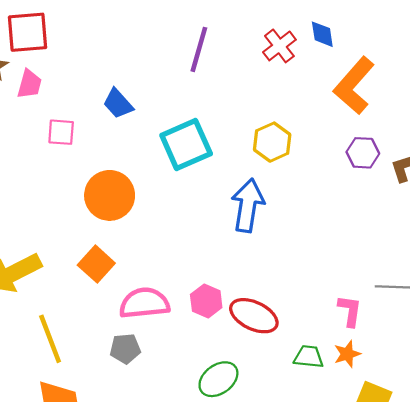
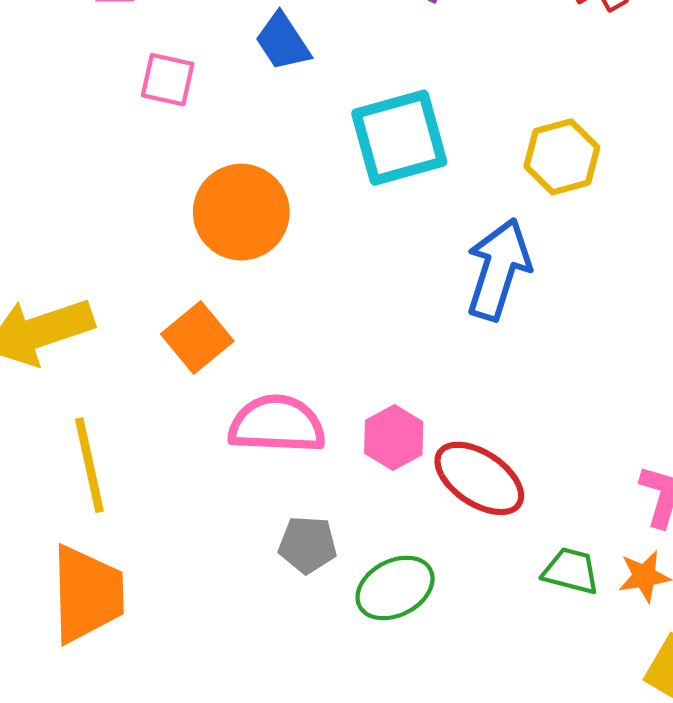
gray pentagon: (125, 349) -> (308, 545), moved

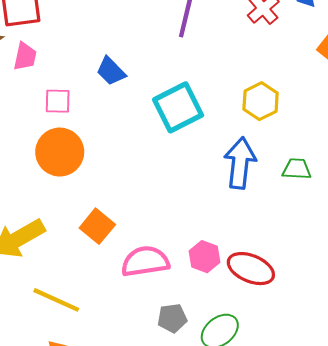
orange circle: (241, 212) -> (60, 152), moved
yellow line: (89, 465) -> (56, 300), turned -42
green trapezoid: (571, 571) -> (297, 169), moved

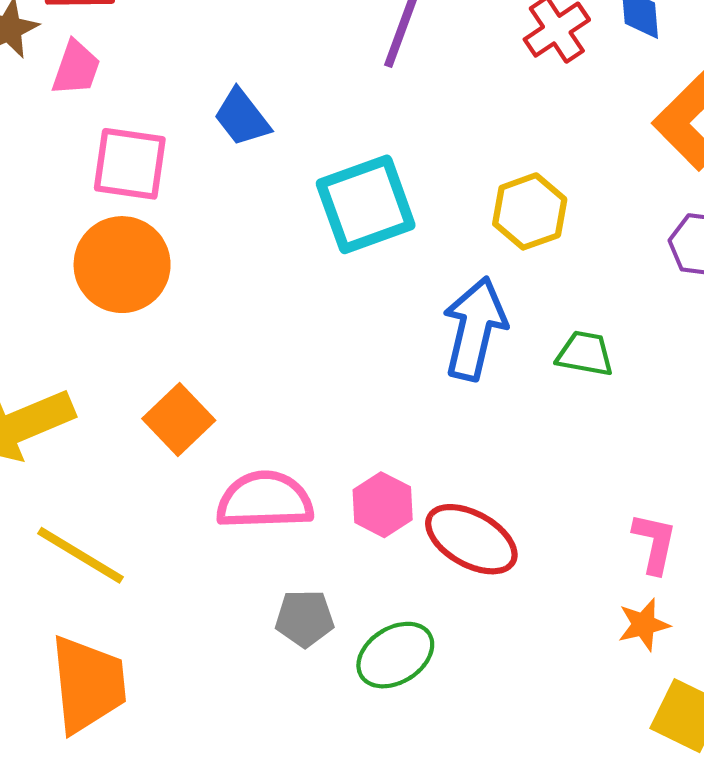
pink square: (58, 101) -> (130, 164), size x1.4

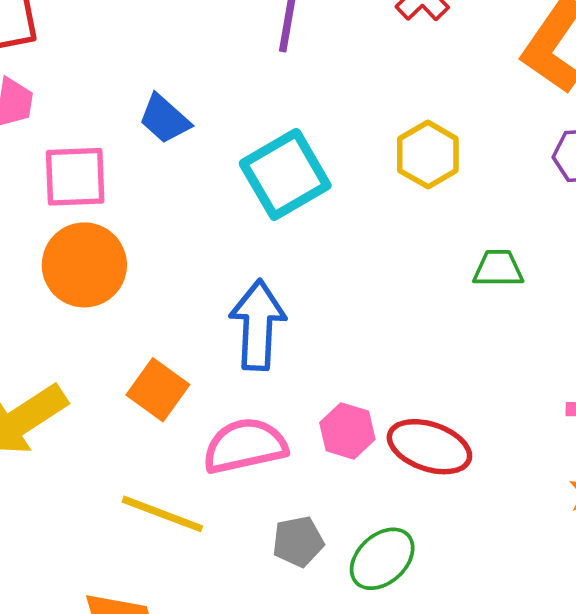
blue arrow: (475, 329) -> (258, 325), moved
yellow line: (80, 555) -> (162, 514), moved

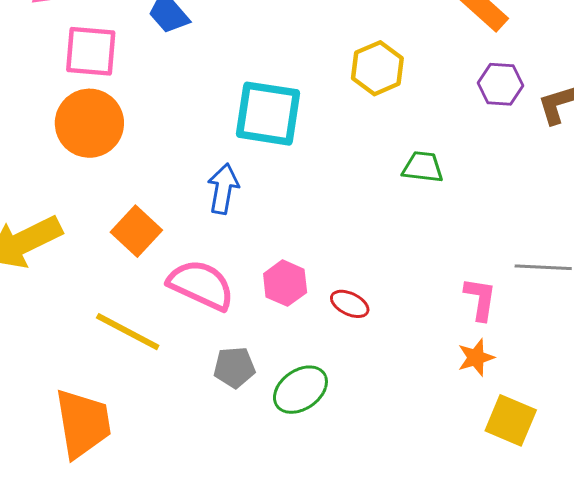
cyan square: (285, 174) -> (268, 114), moved, turned 32
blue arrow: (258, 325) -> (223, 189), size x0.7
pink semicircle: (245, 446) -> (201, 285), turned 30
red ellipse: (429, 447) -> (350, 304), size x0.6

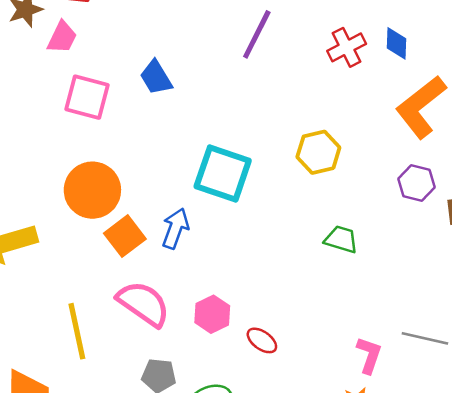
orange circle: (89, 123) -> (92, 190), moved
orange square: (136, 231) -> (125, 236), moved
yellow line: (128, 332) -> (77, 331), turned 40

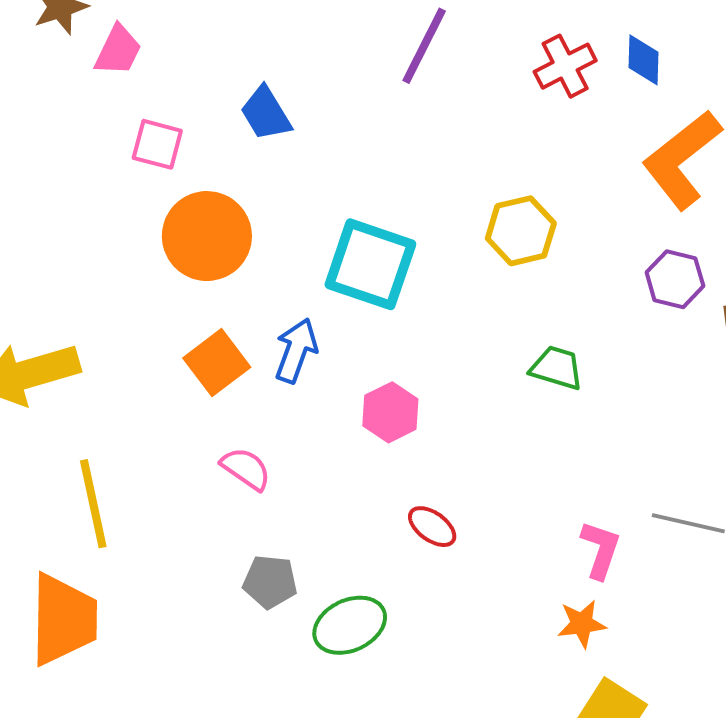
pink square: (87, 97) -> (157, 144), size x0.7
orange circle: (92, 190) -> (207, 236), moved
pink semicircle: (143, 304) -> (246, 469), size x0.6
pink hexagon: (212, 314) -> (390, 412), moved
yellow line: (77, 331) -> (93, 504), moved

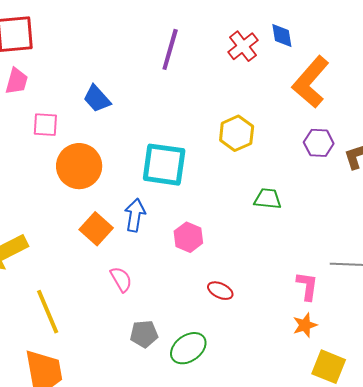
pink semicircle: (246, 469) -> (121, 279), turned 36

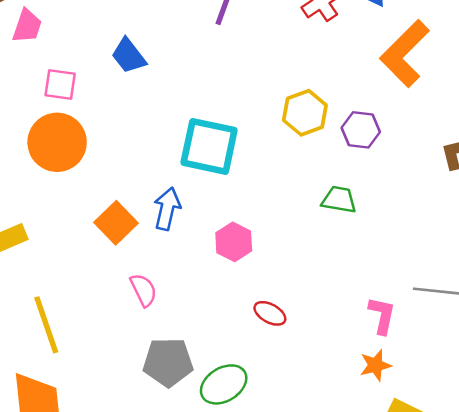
purple hexagon: (319, 143) -> (361, 130), moved
orange circle: (79, 166) -> (57, 142), moved
gray pentagon: (144, 334) -> (168, 362), size x1.4

